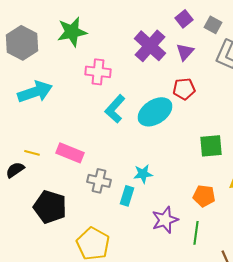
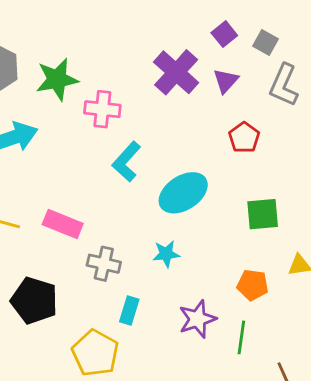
green star: (72, 32) -> (57, 79), moved
red pentagon: (184, 89) -> (244, 138), moved, turned -30
cyan ellipse: (155, 112) -> (183, 193), moved
cyan rectangle: (127, 196) -> (129, 310), moved

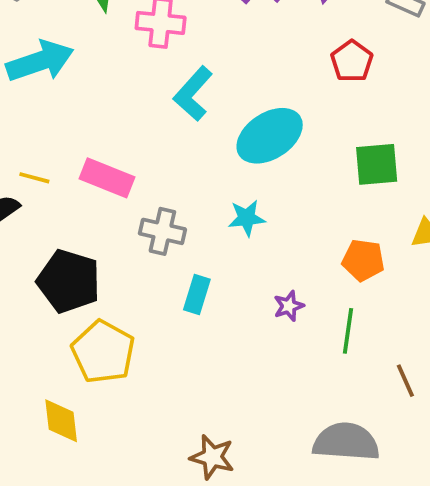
purple star: (197, 319) -> (289, 306), size x0.6
yellow pentagon: (95, 353) -> (103, 352), moved

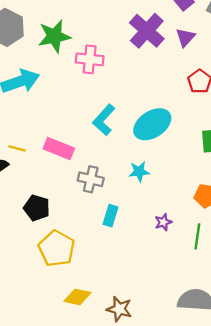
cyan L-shape: (193, 94) -> (104, 120), moved
black pentagon: (69, 281) -> (37, 208), size x0.7
yellow diamond: (61, 421) -> (77, 297), moved, turned -72

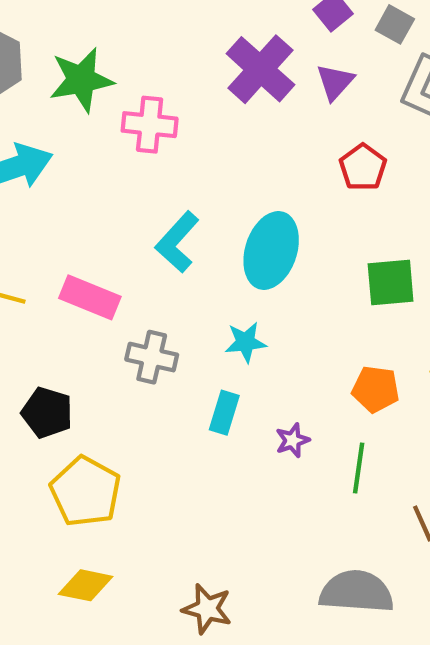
cyan ellipse: (152, 124) -> (271, 250), turned -39
cyan rectangle: (110, 216) -> (224, 413), moved
yellow diamond: (77, 297) -> (86, 585), moved

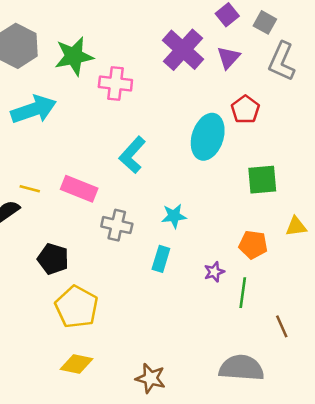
cyan ellipse: (271, 250) -> (208, 137), moved
purple star: (292, 440) -> (214, 272), moved

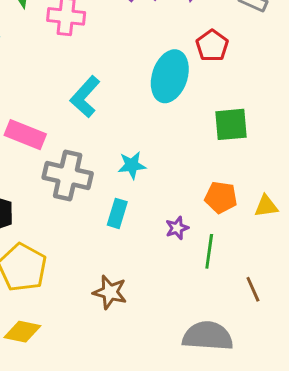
gray cross: (117, 225) -> (68, 175), size x1.4
yellow triangle: (296, 226) -> (266, 206), moved
brown star: (151, 378) -> (110, 292), moved

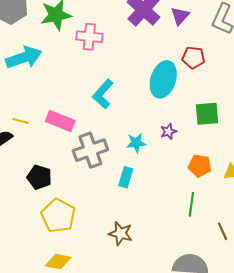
red pentagon: (212, 46) -> (193, 58), turned -30
gray cross: (68, 175) -> (90, 150), turned -32
purple star: (177, 228) -> (168, 131), moved

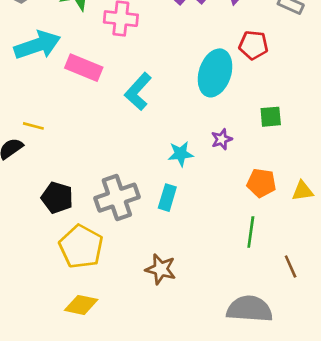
green square: (207, 114) -> (271, 117), size x0.7
pink rectangle: (60, 121) -> (84, 68), moved
gray cross: (90, 150) -> (117, 198), moved

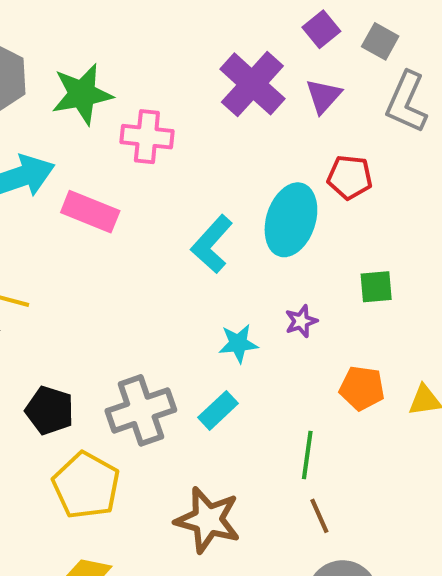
cyan L-shape: (138, 91) -> (212, 244), moved
cyan rectangle: (167, 198) -> (218, 410), turned 30
green line: (251, 232) -> (307, 455), moved
brown line: (291, 267) -> (319, 516), moved
brown star: (161, 269) -> (208, 520), size x1.4

